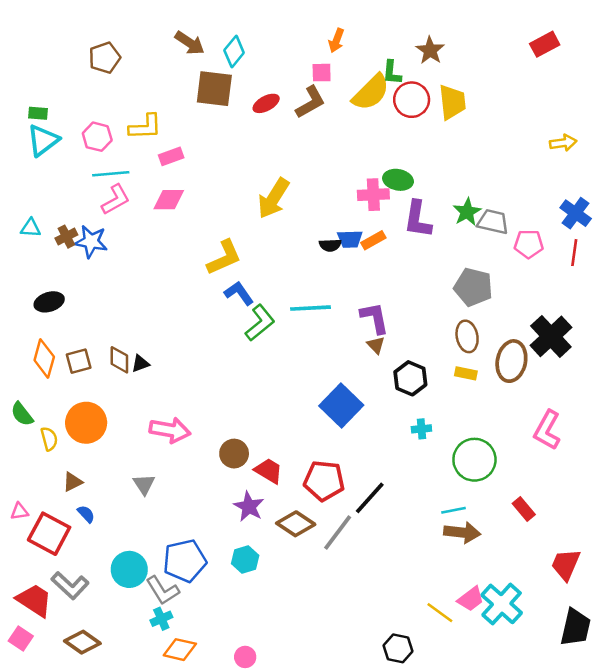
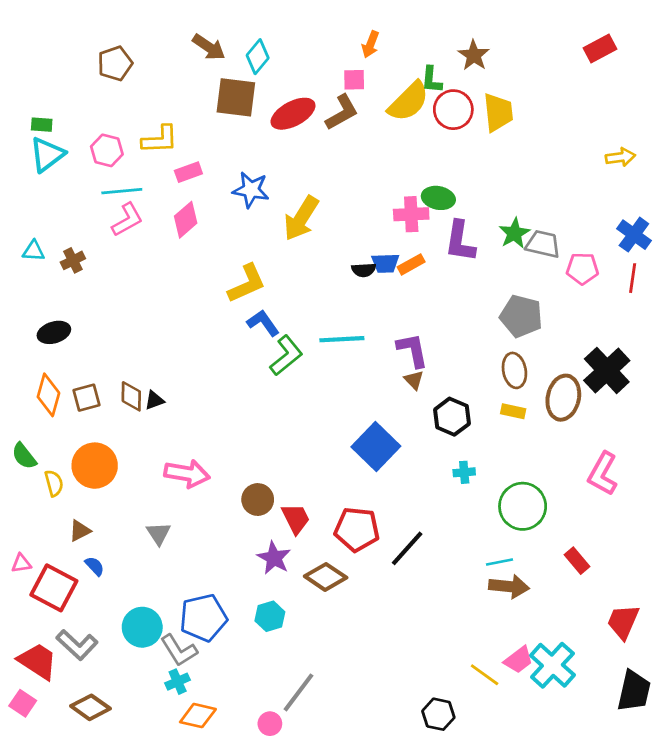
red ellipse: (266, 103) -> (293, 114), size x1.5
pink diamond: (169, 200) -> (186, 220), turned -40
blue star: (91, 241) -> (251, 190), moved
red trapezoid: (269, 471) -> (296, 519), turned 32
gray line: (338, 532) -> (298, 692), moved

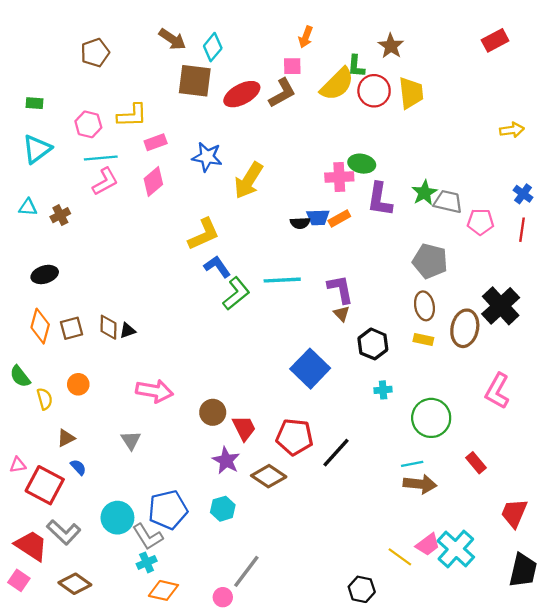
cyan triangle: (47, 154) -> (37, 149), moved
blue cross: (634, 235) -> (523, 194), size x0.7
orange circle: (95, 466) -> (78, 384), size x0.6

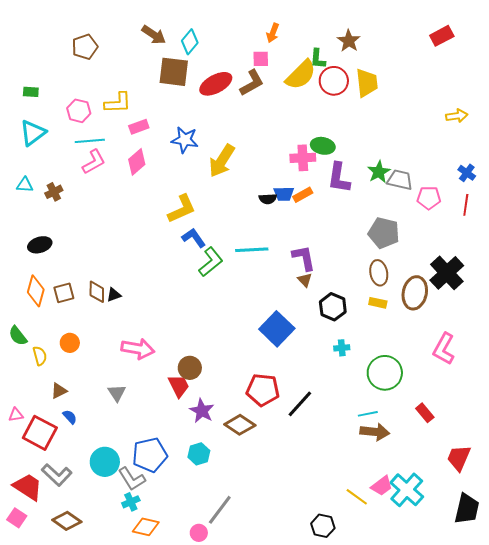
red trapezoid: (244, 428) -> (179, 386), moved

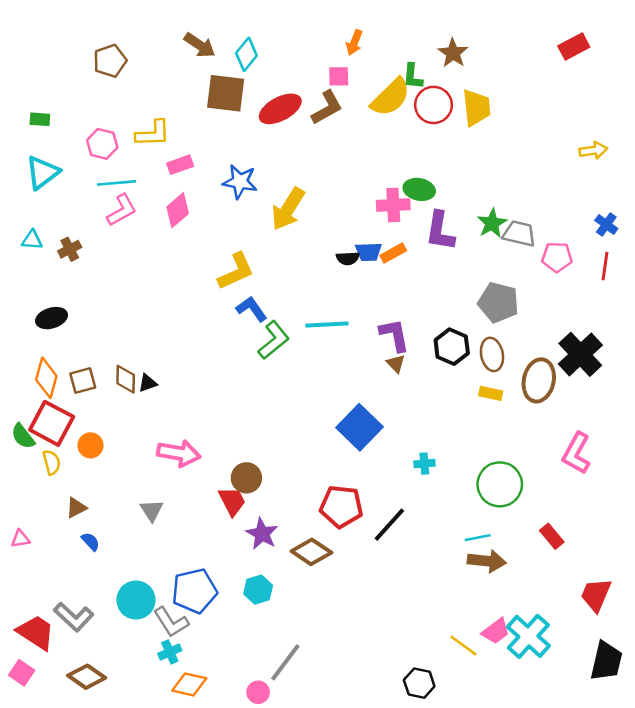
black hexagon: (333, 307) -> (452, 347), moved
cyan cross: (342, 348) -> (424, 464), moved
red square: (40, 433) -> (52, 423), moved

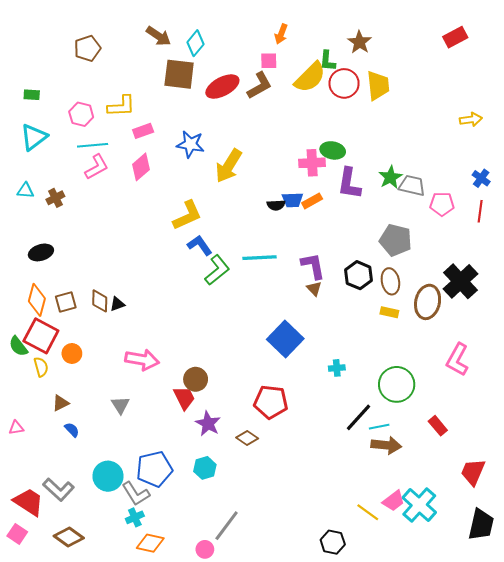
black line: (389, 525) -> (358, 417), moved
brown diamond: (311, 552) -> (247, 438), size x0.7

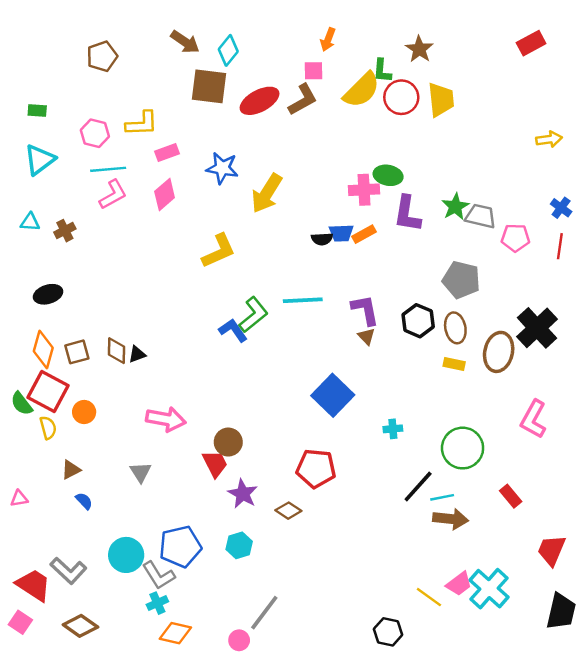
blue L-shape: (200, 245) -> (233, 330), moved

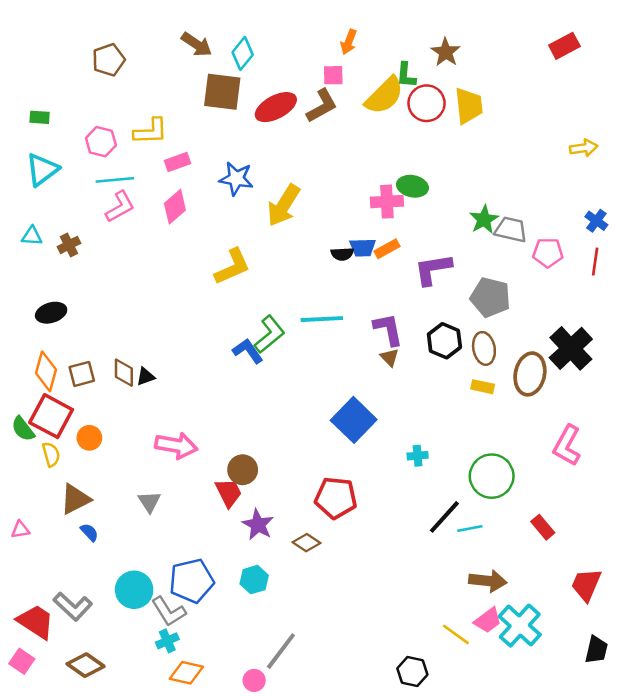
purple L-shape: (407, 214) -> (433, 269), moved, turned 72
brown triangle: (71, 470) -> (75, 499), size x1.5
brown arrow: (451, 519) -> (488, 581), moved
black trapezoid: (561, 611) -> (596, 650), size x0.7

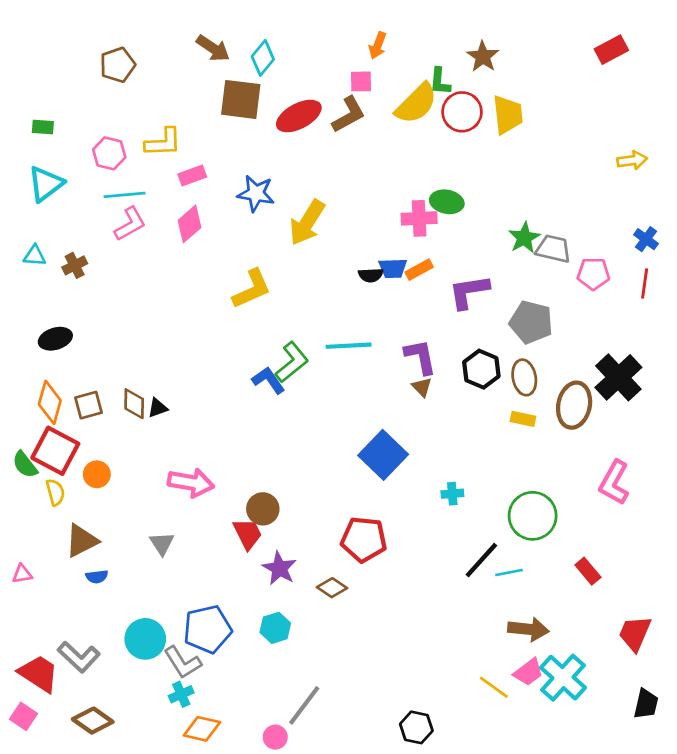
blue semicircle: (89, 532) -> (97, 577), turned 126
black hexagon: (412, 672) -> (416, 727), moved

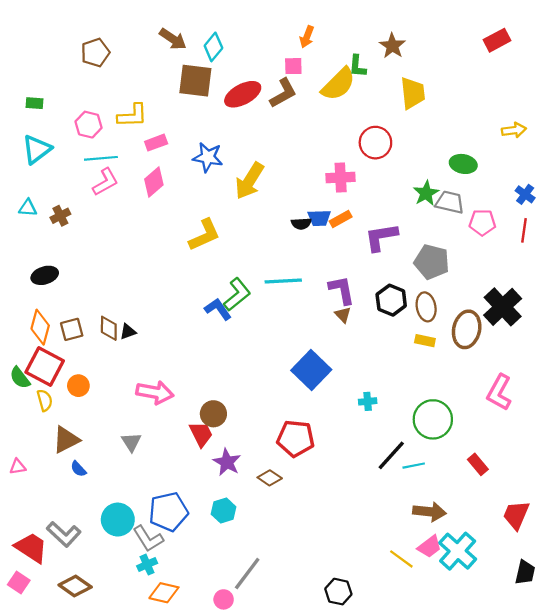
red circle: (462, 112) -> (375, 143), moved
green ellipse: (447, 202) -> (463, 164), moved
blue semicircle: (97, 577) -> (78, 469), turned 54

